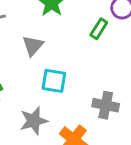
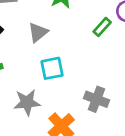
cyan square: (54, 81) -> (52, 68), turned -30

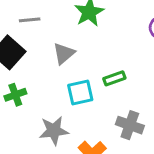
green rectangle: (102, 27) -> (114, 78), moved, turned 30

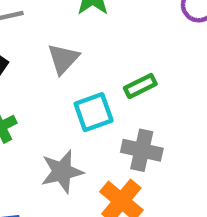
gray cross: (130, 125) -> (142, 150), moved

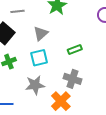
cyan square: (94, 112) -> (39, 58), moved

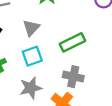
green rectangle: (75, 49) -> (72, 42), size x1.5

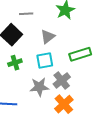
gray cross: (73, 77) -> (62, 80), moved, turned 30

